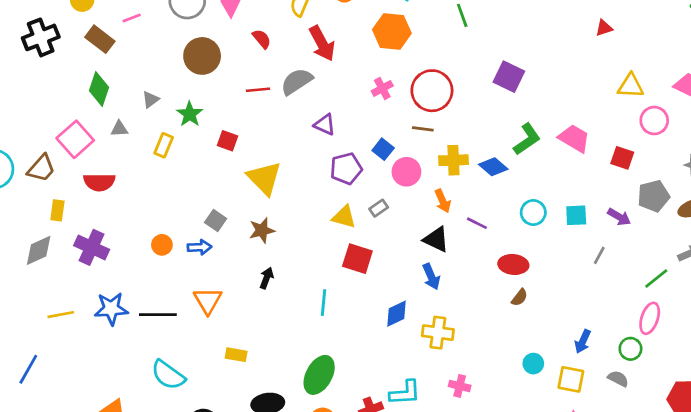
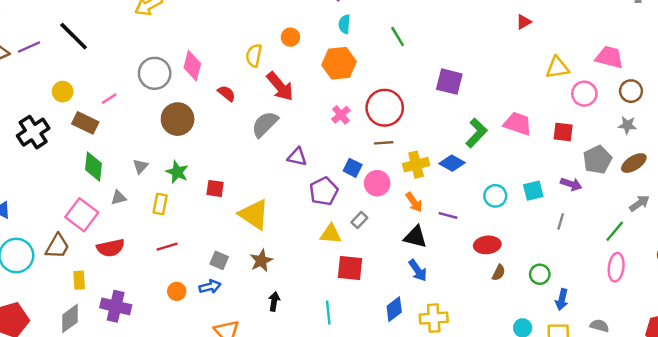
red line: (258, 90) -> (167, 247), moved
green circle: (630, 349) -> (540, 274), moved

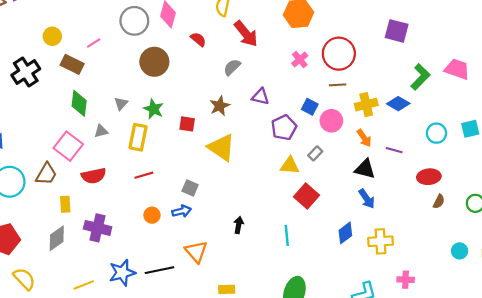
gray semicircle: (265, 124) -> (232, 67), size x0.7
yellow rectangle: (160, 204) -> (138, 137), size x1.4
brown star: (261, 261) -> (220, 106), moved
red square: (350, 268) -> (306, 196), turned 35

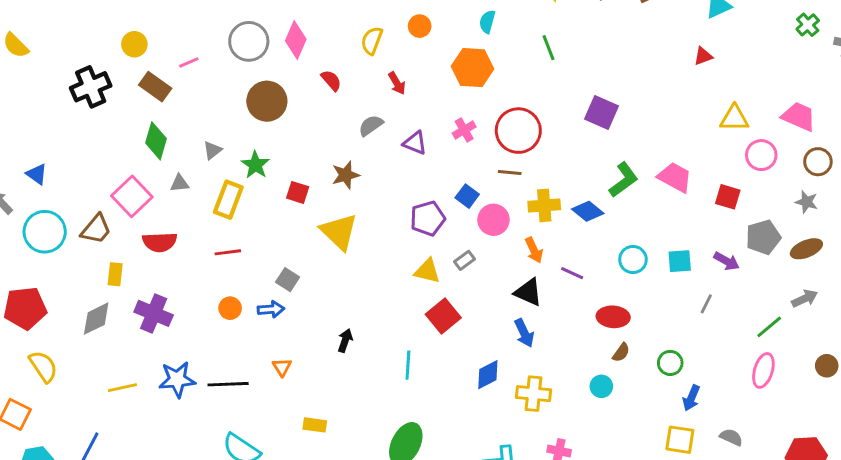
red arrow: (246, 34) -> (397, 83), size x0.6
purple triangle: (261, 97) -> (415, 143), moved
cyan circle: (460, 251) -> (601, 386), moved
orange triangle: (196, 252) -> (282, 367), size x0.6

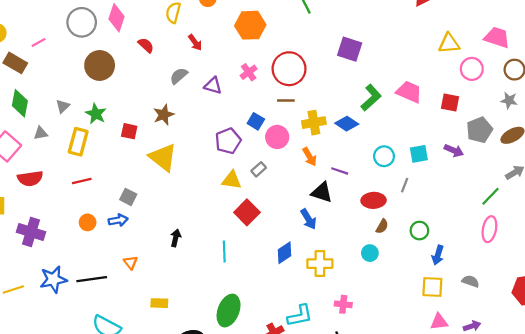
black triangle: (528, 292) -> (322, 192), moved
gray line: (706, 304) -> (405, 185), moved

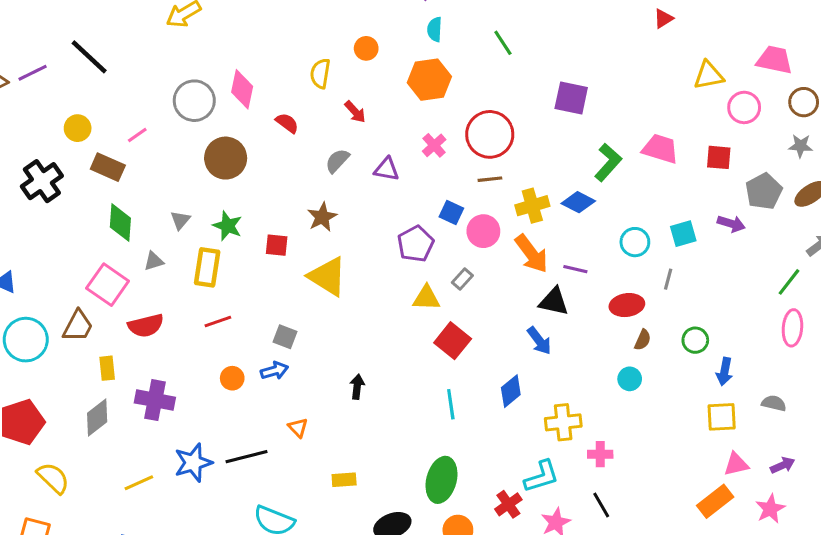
orange arrow: (310, 157) -> (531, 254), size x1.5
cyan line: (224, 252) -> (451, 404), moved
yellow cross: (320, 264) -> (563, 422), moved

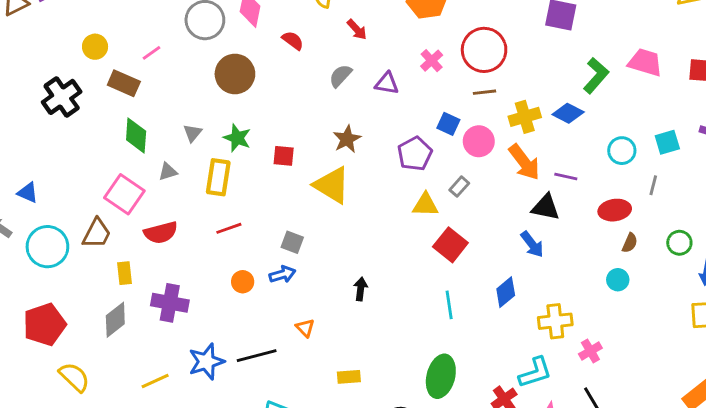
brown star: (322, 217) -> (347, 139), moved
pink cross: (600, 454) -> (590, 351), turned -30

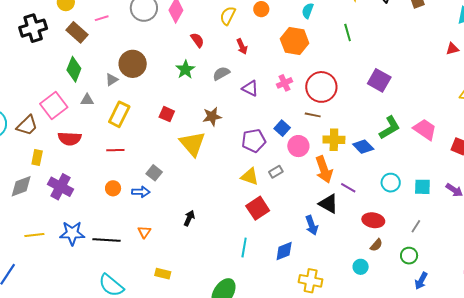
brown circle: (235, 74) -> (133, 64), moved
green star: (237, 138) -> (185, 70), moved
gray line: (653, 185) -> (416, 226), moved

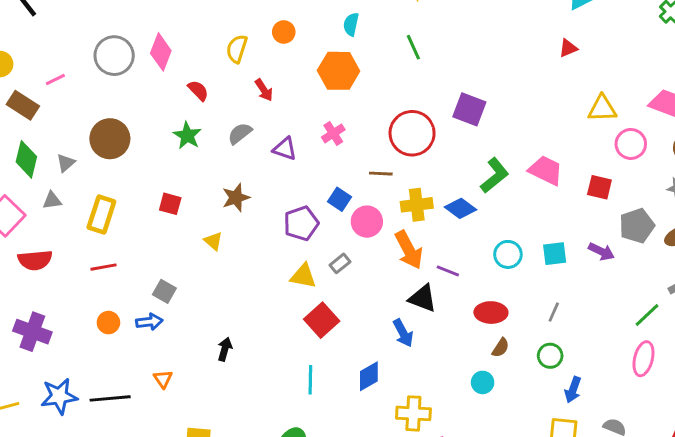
gray triangle: (112, 80) -> (66, 163), moved
red circle: (321, 87) -> (412, 133), moved
yellow triangle: (192, 144) -> (213, 241), size x0.5

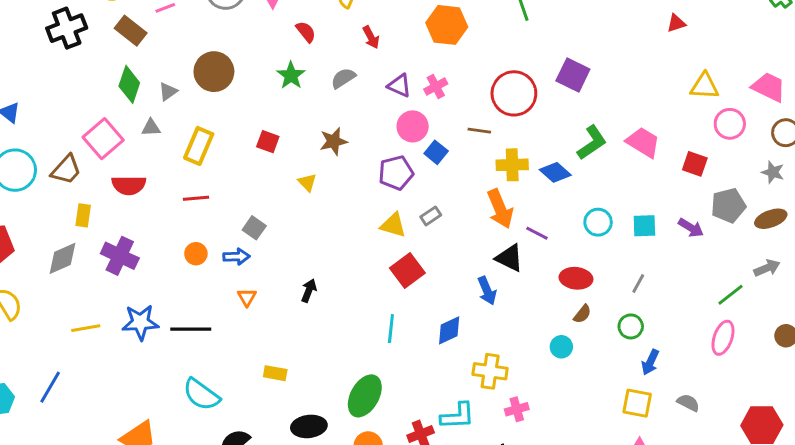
purple triangle: (285, 149) -> (399, 86), moved
pink circle: (367, 222) -> (413, 126), moved
orange triangle: (163, 379) -> (247, 297), moved

